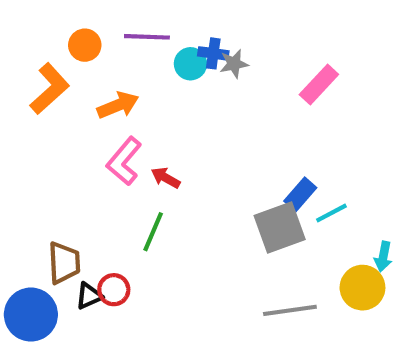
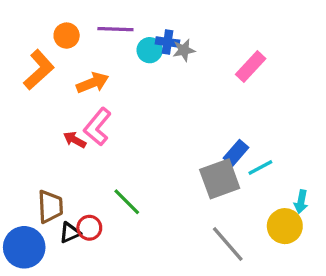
red arrow: (166, 178) -> (75, 140), moved
green line: (153, 232) -> (127, 202), moved, turned -68
gray line: (290, 310) -> (228, 244), turned 57

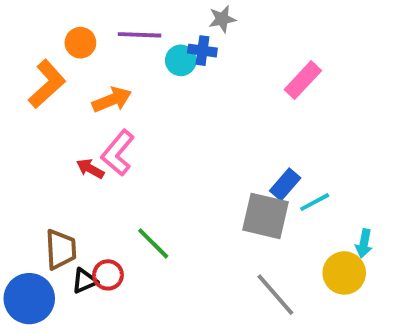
gray star: (184, 50) -> (222, 19), moved
gray square: (220, 179) -> (265, 216), turned 33

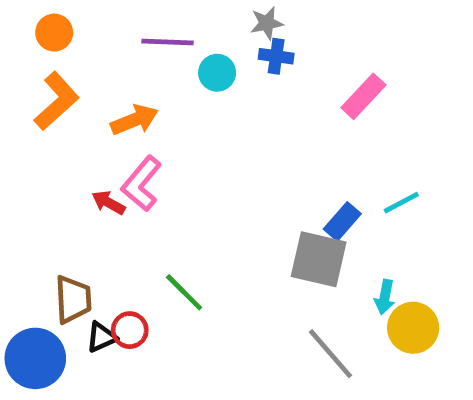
orange circle: (80, 43) -> (54, 33), moved
blue cross: (202, 51) -> (276, 56), moved
cyan line: (315, 202) -> (401, 203), moved
cyan arrow: (364, 243) -> (385, 297), moved

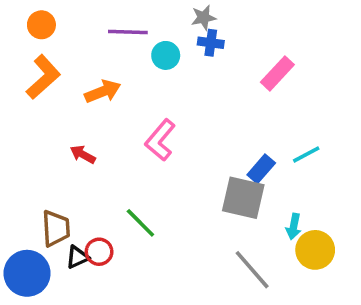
pink L-shape: (142, 184) -> (160, 140), moved

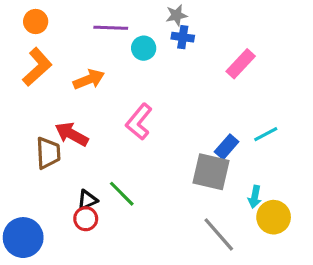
red arrow: (83, 154) -> (72, 134), size x1.5
brown trapezoid: (56, 228) -> (48, 153), moved
black triangle: (77, 257) -> (87, 200), moved

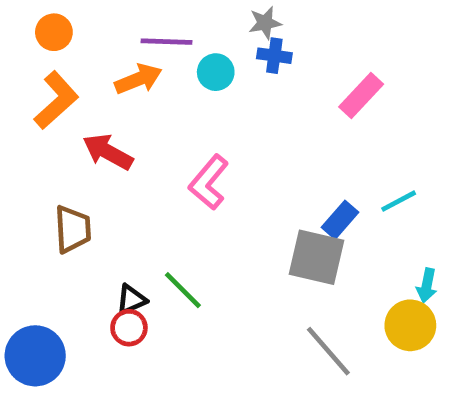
orange arrow: (89, 79) -> (138, 79), moved
red arrow: (72, 134) -> (108, 152), moved
cyan arrow: (255, 197) -> (427, 285), moved

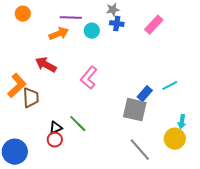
pink rectangle: (361, 96) -> (154, 25), moved
orange L-shape: (56, 100) -> (17, 86), moved

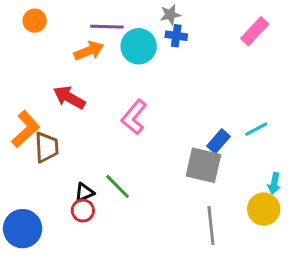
pink rectangle: (154, 25) -> (255, 31), moved
cyan circle: (92, 31) -> (139, 46), size x1.5
gray line: (140, 150) -> (211, 226), turned 35

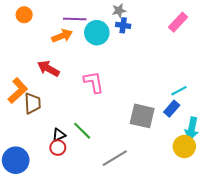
pink L-shape: (134, 117) -> (94, 82), turned 130
blue rectangle: (218, 141) -> (172, 109), moved
cyan arrow: (274, 183) -> (192, 129), size x1.5
gray line: (211, 226) -> (115, 158), moved, turned 65

